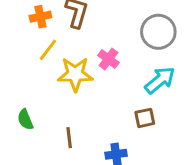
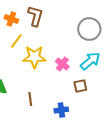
orange cross: (40, 17) -> (11, 19), turned 32
pink cross: (108, 59) -> (62, 64), moved

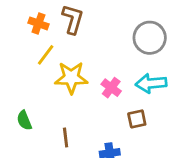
cyan arrow: (90, 61) -> (151, 83), turned -145

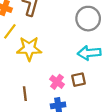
pink cross: (111, 88) -> (57, 82), moved

